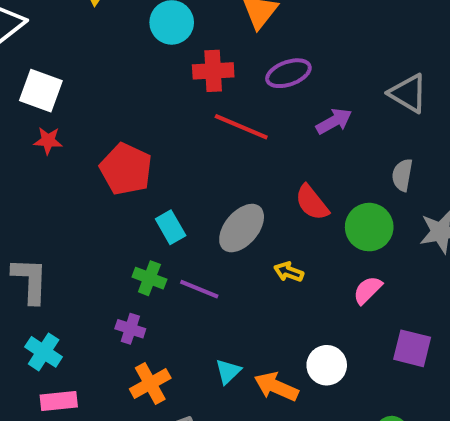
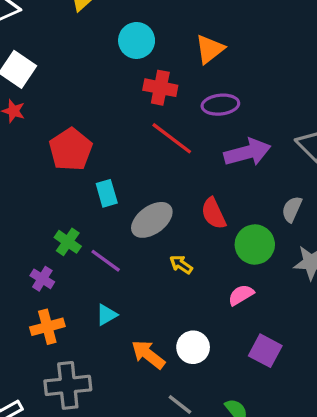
purple arrow: (334, 121) -> (247, 152), size x1.5
cyan rectangle: (171, 227) -> (107, 193), moved
cyan triangle: (228, 371) -> (106, 315), moved

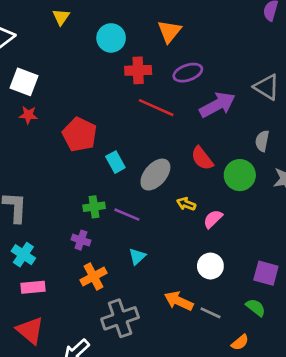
green cross: (68, 242) -> (94, 207), turned -30
pink semicircle: (241, 295) -> (213, 219), moved
purple square: (265, 351) -> (266, 273), moved
orange arrow: (148, 354) -> (179, 301), moved

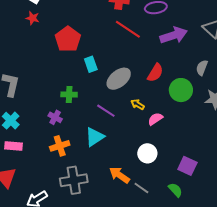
red semicircle: (202, 158) -> (155, 73), turned -120
purple line: (127, 215) -> (106, 111), moved
cyan triangle: (137, 256) -> (95, 137), size x1.5

